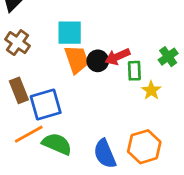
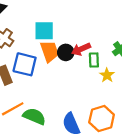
blue square: (46, 104) -> (25, 64), moved, turned 30

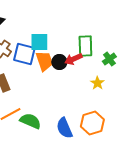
green rectangle: (94, 60) -> (85, 46), moved, size x1.5
blue square: (25, 64) -> (24, 54), moved

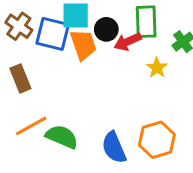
black circle: (59, 62) -> (106, 29), moved
yellow star: (97, 83) -> (157, 68), moved

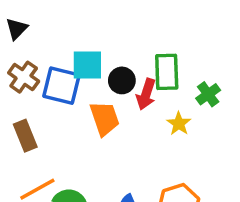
red arrow: (128, 42) -> (146, 94), turned -48
orange trapezoid: (83, 45) -> (105, 118), moved

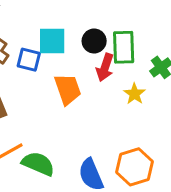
black circle: (122, 80) -> (94, 41), moved
blue square: (62, 86) -> (29, 60), size x0.7

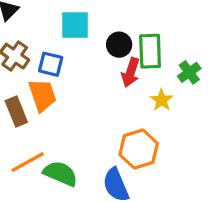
cyan square: (52, 41) -> (75, 25), moved
orange trapezoid: (68, 89) -> (42, 95), moved
orange hexagon: (134, 167) -> (139, 149), moved

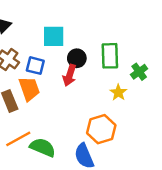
black circle: (119, 45) -> (77, 58), moved
red arrow: (131, 72) -> (69, 75), moved

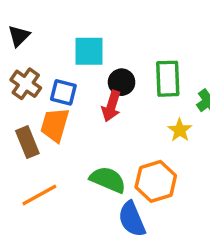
orange trapezoid: (29, 89) -> (55, 125), turned -145
green semicircle: (43, 147) -> (108, 180), moved

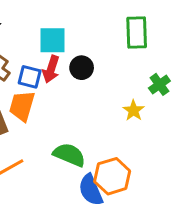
green rectangle: (168, 79) -> (137, 33), moved
red arrow: (111, 106) -> (51, 69), moved
orange hexagon: (156, 181) -> (112, 176), moved

